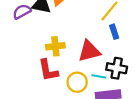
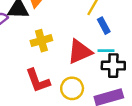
yellow cross: (55, 46) -> (41, 41), moved
cyan line: (99, 76) -> (106, 51), moved

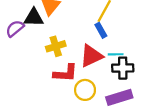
blue rectangle: (104, 26) -> (101, 30), moved
red L-shape: (38, 81) -> (65, 73), moved, turned -65

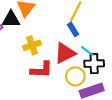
cyan line: (116, 54) -> (87, 51), turned 40
yellow circle: (85, 90) -> (75, 76), moved

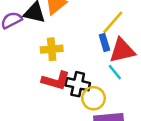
red triangle: (65, 53) -> (122, 51), moved
black cross: (94, 64) -> (78, 84), moved

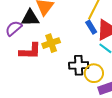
red L-shape: (56, 81) -> (30, 51), moved

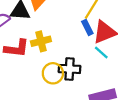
yellow circle: (94, 73) -> (53, 73), moved

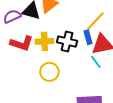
black cross: (70, 69) -> (67, 42), moved

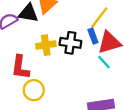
red L-shape: (22, 43) -> (20, 67), moved, turned 85
yellow circle: (49, 72) -> (34, 90), moved

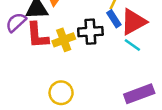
red L-shape: (20, 67) -> (37, 35), moved

